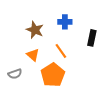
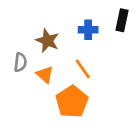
black rectangle: (92, 38) -> (122, 20), moved
gray semicircle: (15, 74) -> (20, 62), moved, turned -64

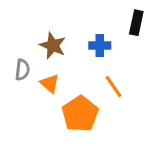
blue cross: (88, 30) -> (100, 45), moved
orange line: (83, 69) -> (113, 86), moved

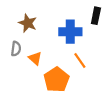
brown star: (53, 45) -> (28, 23), moved
blue cross: (100, 45) -> (70, 32), size x1.5

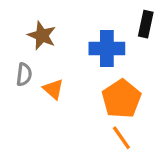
orange line: (80, 60) -> (121, 138), moved
orange pentagon: (56, 80) -> (121, 99), moved

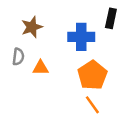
brown star: (42, 36) -> (32, 27), turned 30
orange triangle: (53, 89) -> (40, 68), turned -42

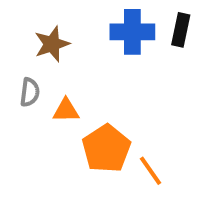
blue cross: (81, 37) -> (132, 32), moved
orange pentagon: (92, 75) -> (106, 149), moved

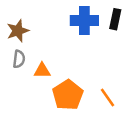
brown star: (52, 44) -> (18, 31), moved
orange line: (151, 171) -> (108, 98), moved

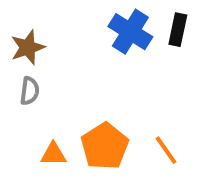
blue cross: (84, 21) -> (130, 32), turned 32
orange triangle: (42, 71) -> (53, 154), moved

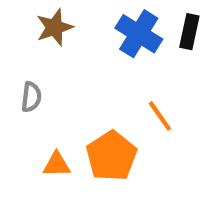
brown star: (28, 47) -> (54, 27), moved
orange line: (166, 150) -> (160, 116), moved

